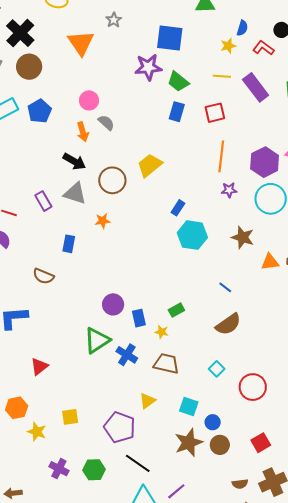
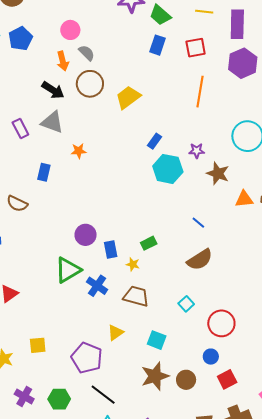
purple rectangle: (256, 87) -> (237, 24), turned 36
purple hexagon: (265, 162) -> (243, 63), moved
brown circle: (112, 180) -> (90, 84), moved
purple star: (229, 190) -> (197, 151), moved
blue circle: (213, 422) -> (211, 357), moved

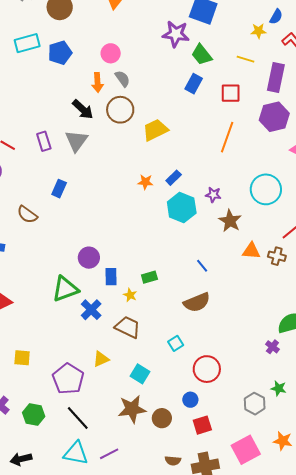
gray triangle: (52, 122) -> (76, 141), turned 35
orange star: (79, 151) -> (145, 182), moved

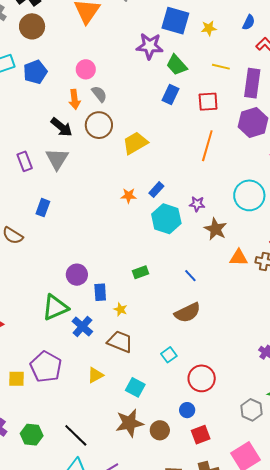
yellow star: (258, 31) -> (209, 28), moved
green rectangle: (149, 277) -> (140, 272), moved
purple pentagon: (68, 379) -> (46, 367), moved

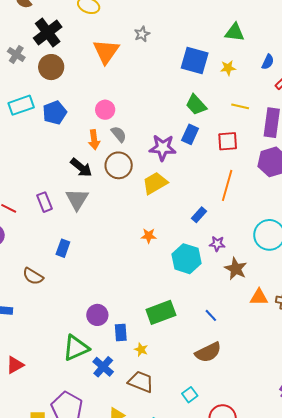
purple star: (150, 46) -> (163, 148), moved
blue rectangle: (156, 190) -> (199, 215), moved
green rectangle: (140, 272) -> (161, 312), size x1.8

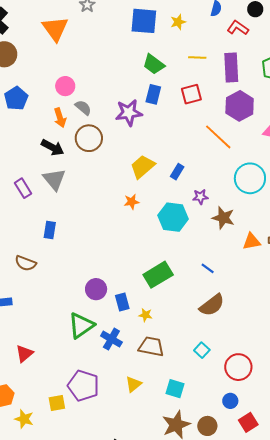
yellow trapezoid: (155, 183) -> (143, 167), moved
orange line: (227, 185) -> (218, 137), moved, turned -52

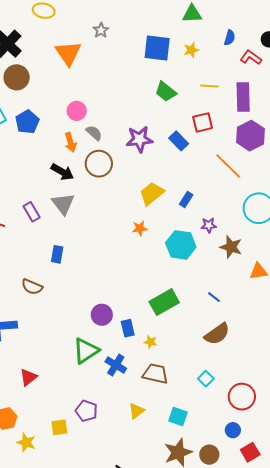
blue rectangle: (153, 94) -> (179, 141), moved, turned -60
purple pentagon: (83, 386) -> (86, 411), size x0.7

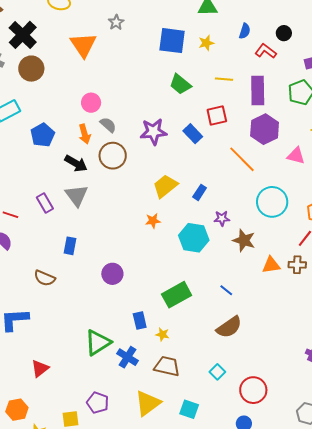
blue pentagon: (27, 122) -> (43, 135), moved
purple circle: (102, 315) -> (112, 274), moved
yellow triangle: (137, 411) -> (148, 403), size x1.6

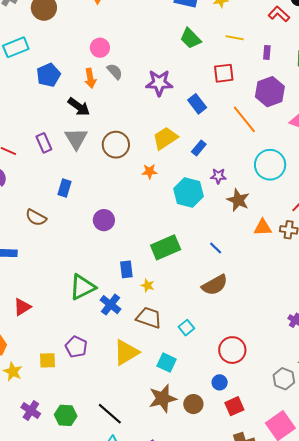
purple rectangle: (258, 90) -> (267, 52), size x0.5
blue rectangle: (193, 134) -> (197, 104), moved
brown circle: (113, 156) -> (116, 145), moved
cyan square: (217, 372) -> (186, 328), moved

